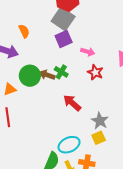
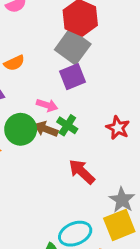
orange semicircle: (24, 31) -> (14, 63), turned 88
pink arrow: (88, 52) -> (47, 105), moved
yellow square: (99, 138) -> (119, 225), size x1.5

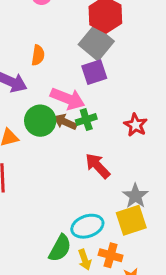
orange semicircle: (14, 63) -> (38, 55), turned -60
pink arrow: (47, 105) -> (68, 99), size x1.6
green cross: (67, 125) -> (86, 120), turned 36

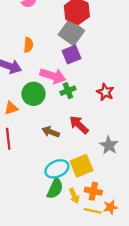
brown arrow: (65, 122) -> (51, 132), moved
yellow square: (131, 220) -> (82, 166), moved
cyan ellipse: (87, 226) -> (57, 169), moved

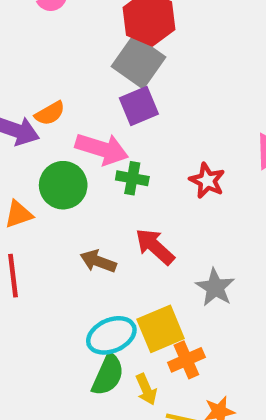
orange semicircle: (28, 45) -> (50, 113), moved, turned 56
green cross: (68, 91) -> (132, 178), turned 32
orange cross: (93, 191) -> (186, 360), moved, turned -35

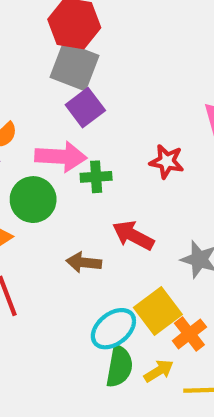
yellow arrow: (146, 389) -> (159, 371), turned -84

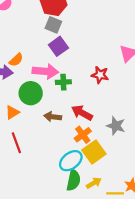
gray square: (75, 66) -> (53, 25), size x0.7
brown arrow: (84, 262) -> (53, 117), moved
orange cross: (189, 334) -> (83, 135), moved

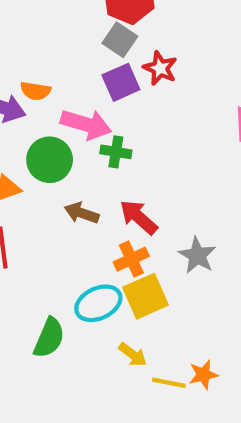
orange semicircle: (16, 60) -> (35, 91), turned 40
red star: (100, 75) -> (160, 68), moved
green semicircle: (74, 180) -> (49, 338), moved
yellow arrow: (94, 183) -> (133, 355), turned 56

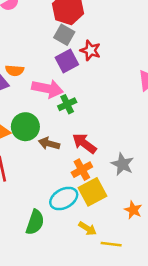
green cross: (116, 152) -> (67, 104), turned -30
green circle: (50, 160) -> (25, 127), moved
orange star: (203, 375) -> (133, 210), moved, turned -30

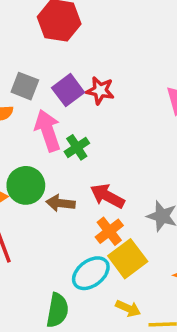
gray square: (64, 35) -> (25, 86), moved
red star: (90, 50) -> (100, 91), moved
pink arrow: (47, 89) -> (48, 131), turned -112

